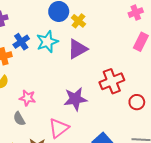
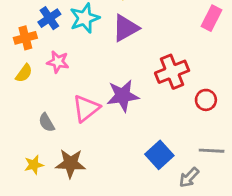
pink star: (27, 98) -> (58, 62), moved
pink triangle: (59, 128) -> (86, 108), moved

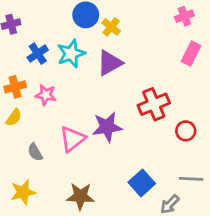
orange cross: (25, 38) -> (15, 87), moved
yellow semicircle: (24, 73) -> (14, 118), moved
brown star: (71, 163) -> (80, 196), moved
yellow star: (34, 165) -> (23, 192), size x1.4

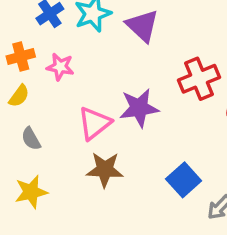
purple triangle: (110, 63) -> (142, 26), turned -48
gray semicircle: (35, 152) -> (31, 139), moved
brown star: (80, 196) -> (105, 170), moved

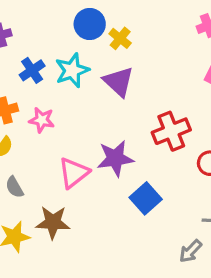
brown star: (105, 170) -> (53, 222), moved
blue square: (184, 180) -> (146, 198), moved

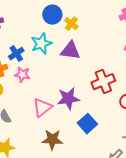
blue cross: (32, 70) -> (16, 54), moved
purple triangle: (118, 82) -> (70, 51), turned -35
brown star: (53, 222) -> (52, 140), moved

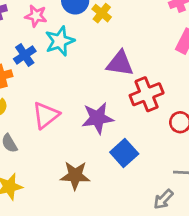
purple triangle: (70, 51) -> (120, 63), moved
pink star: (22, 75) -> (36, 16), moved
pink triangle: (42, 108) -> (46, 115), moved

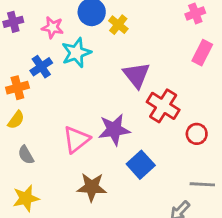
purple triangle: (120, 63) -> (136, 75), turned 44
red cross: (147, 94) -> (163, 106), turned -36
pink triangle: (46, 115) -> (76, 139), moved

